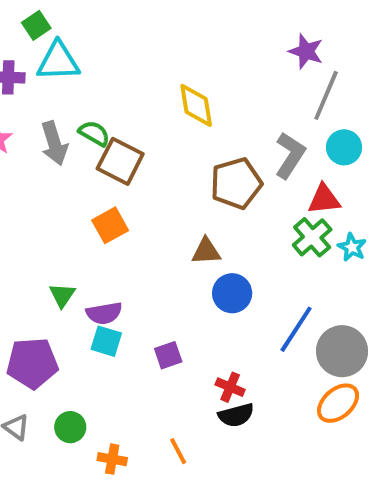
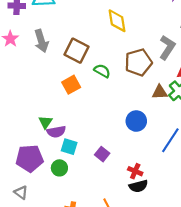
green semicircle: (94, 133) -> (102, 71), moved
brown triangle: (206, 251) -> (160, 92), moved
purple semicircle: (104, 313) -> (56, 132), moved
purple square: (168, 355) -> (102, 154), turned -32
green circle: (70, 427) -> (59, 168), moved

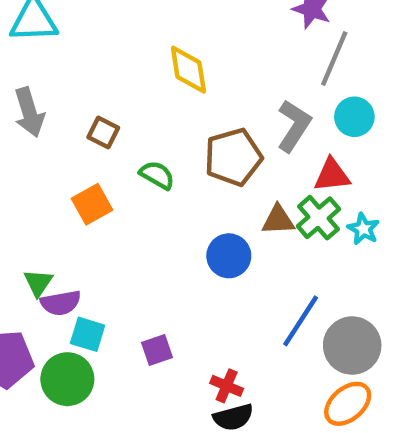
brown square: (77, 51) -> (103, 132), size x0.6
blue circle: (136, 121) -> (229, 256), moved
purple square: (102, 154) -> (157, 350), turned 32
green circle: (59, 168) -> (67, 379), size x1.5

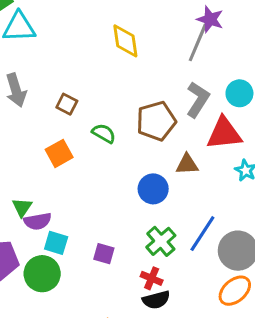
gray line: (334, 58) -> (198, 42), moved
yellow diamond: (188, 70) -> (125, 41), moved
red triangle: (332, 175) -> (224, 133), size x1.4
green cross: (319, 218) -> (161, 241), moved
purple square: (157, 350) -> (104, 254), turned 35

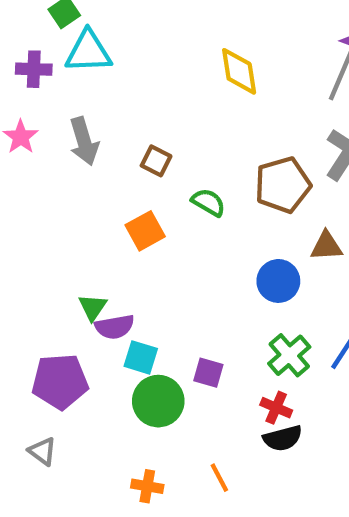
green circle: (42, 274) -> (158, 401), moved

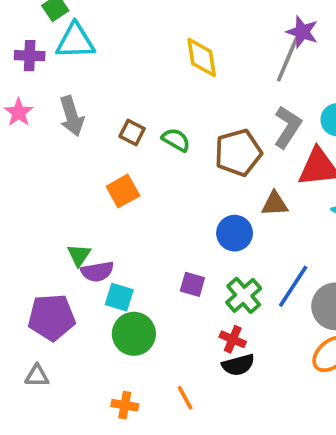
green semicircle: (208, 202) -> (176, 140), moved
purple square: (208, 373) -> (192, 284), moved
gray triangle: (42, 451) -> (37, 376), turned -35

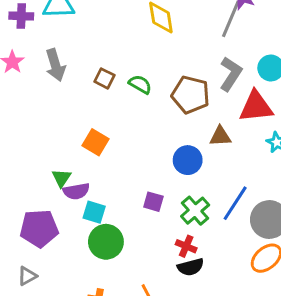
brown pentagon: (238, 153) -> (191, 95), turned 30
orange square: (123, 191) -> (96, 142), moved, turned -30
gray triangle: (37, 376) -> (27, 276), turned -30

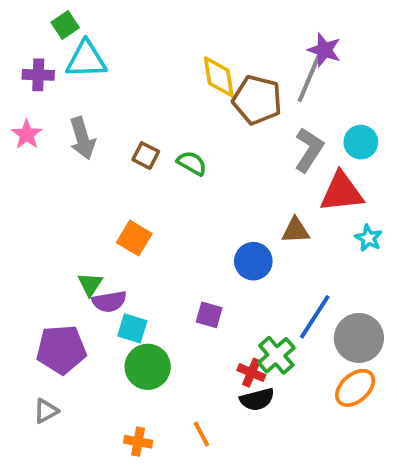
brown pentagon: (191, 95) -> (257, 100), moved
green cross: (195, 211) -> (276, 355), moved

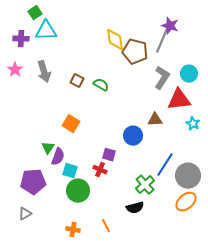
purple semicircle: (109, 301) -> (58, 157), turned -60
purple square: (209, 315) -> (109, 155), moved
red cross: (251, 373) -> (100, 170), moved

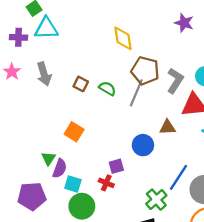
gray line: (162, 41) -> (136, 93), moved
brown pentagon: (135, 52) -> (145, 71), moved
purple square: (109, 155) -> (116, 166), turned -32

